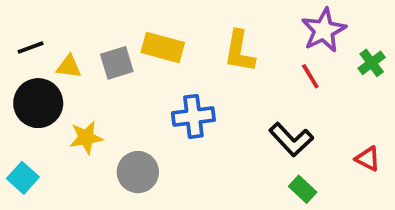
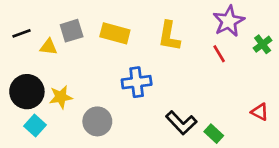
gray square: (117, 63) -> (72, 31), moved
black circle: (38, 103) -> (27, 92), moved
black L-shape: (291, 139) -> (181, 123), moved
cyan square: (23, 178) -> (35, 125), moved

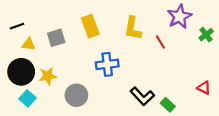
gray square: (72, 31) -> (56, 38), moved
yellow rectangle: (115, 33) -> (90, 26), turned 55
yellow triangle: (49, 47) -> (29, 44), moved
red line: (219, 54) -> (160, 42), moved

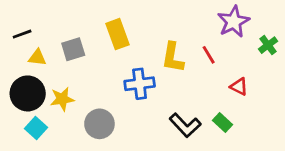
yellow L-shape: (133, 28) -> (173, 58), moved
red triangle: (204, 88) -> (239, 87), moved
green rectangle: (168, 105) -> (222, 122), moved

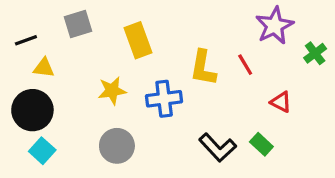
gray square: (73, 49) -> (78, 24), moved
yellow star: (62, 99) -> (112, 91), moved

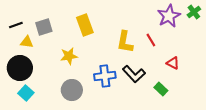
gray square: (78, 24) -> (44, 27), moved
green cross: (315, 53) -> (194, 12), moved
blue cross: (164, 99) -> (105, 76), moved
black L-shape: (218, 147) -> (134, 74), moved

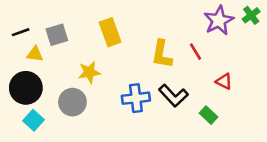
gray circle: (72, 90) -> (72, 102), moved

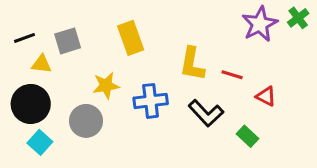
red line: (195, 52) -> (232, 75), moved, turned -42
blue cross: (136, 98) -> (151, 101), moved

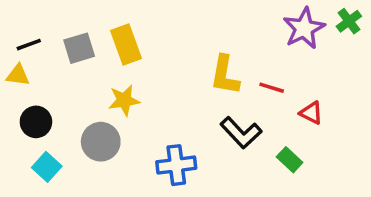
yellow rectangle: (131, 38) -> (126, 45), moved
yellow triangle: (41, 64) -> (18, 75), moved
blue cross: (151, 101) -> (176, 165), moved
black circle: (31, 104) -> (36, 122), size x0.7

